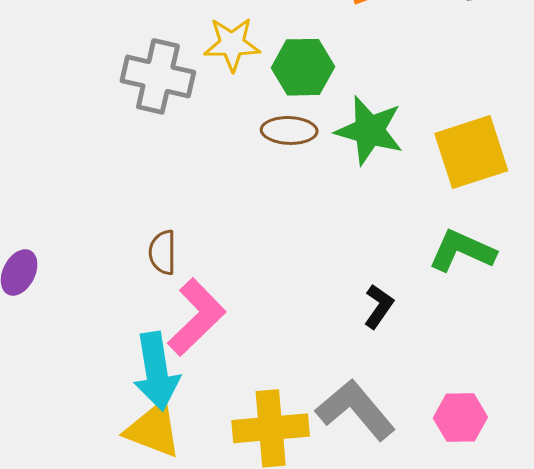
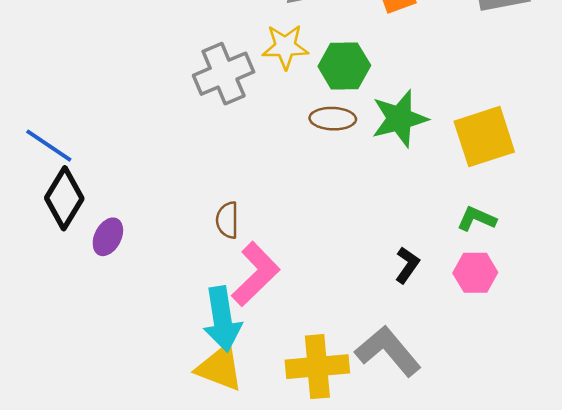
gray cross: (158, 76) -> (224, 74), turned -36
green star: (369, 130) -> (400, 119), turned -30
green L-shape: (462, 251) -> (477, 219), size x0.7
pink hexagon: (460, 418) -> (475, 273), moved

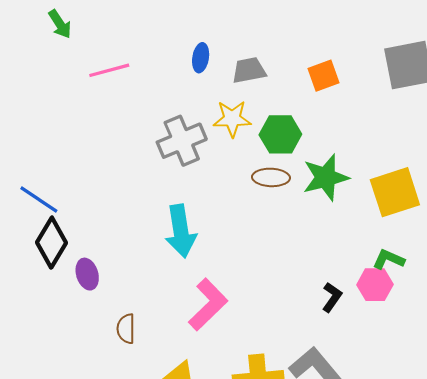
brown semicircle: (227, 220) -> (126, 329), moved
purple ellipse: (108, 237) -> (87, 274), turned -44
pink hexagon: (475, 273) -> (375, 285), moved
cyan arrow: (222, 319) -> (181, 231), moved

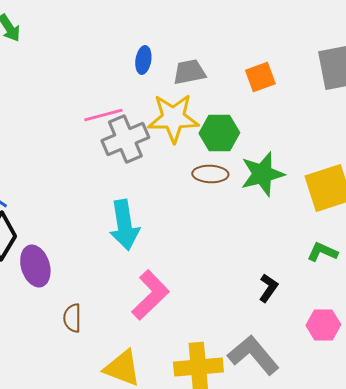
pink line: (109, 70) -> (103, 115), moved
yellow star: (232, 119) -> (173, 118), size x1.4
purple ellipse: (87, 274) -> (35, 266), size x1.4
pink hexagon: (375, 285) -> (323, 325), moved

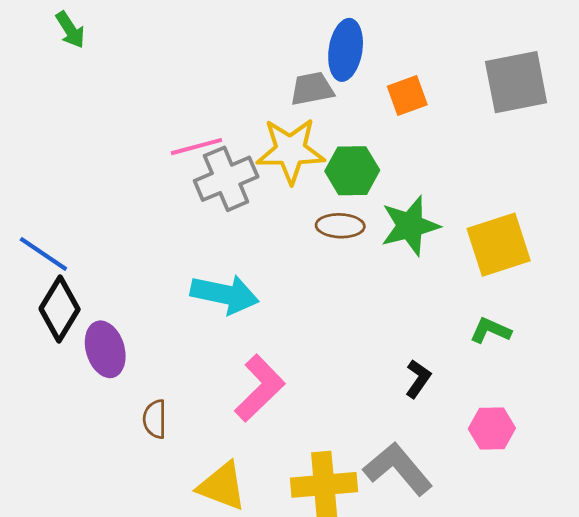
blue ellipse: (143, 60) -> (346, 50), moved, size x1.6
cyan arrow: (124, 225) -> (225, 294), turned -69

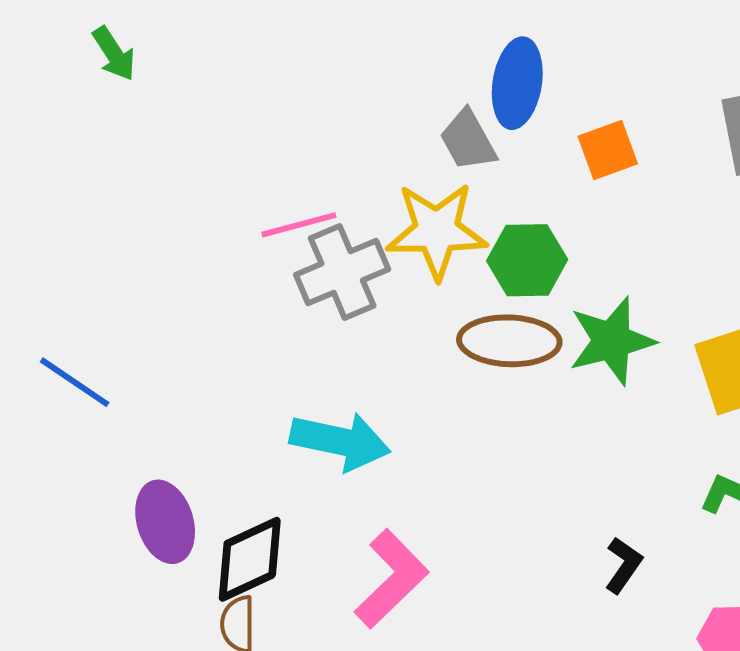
gray trapezoid: (312, 89) -> (468, 140), turned -108
brown ellipse: (340, 226) -> (509, 341), size x1.4
black diamond: (60, 309) -> (250, 559), moved, turned 34

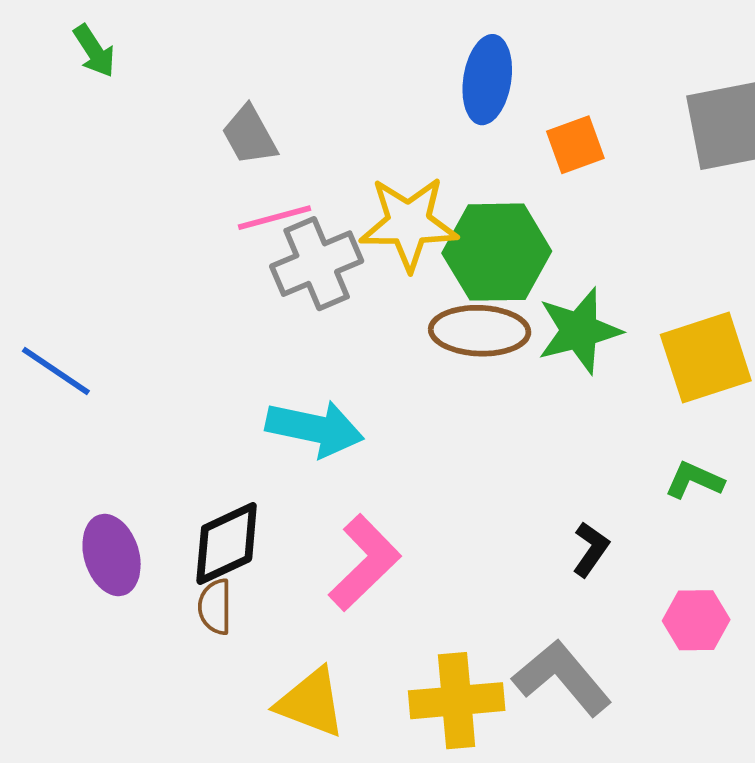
gray trapezoid: (468, 140) -> (250, 135), moved
green hexagon: (527, 260) -> (497, 252), size x1.4
purple ellipse: (165, 522) -> (112, 555), moved

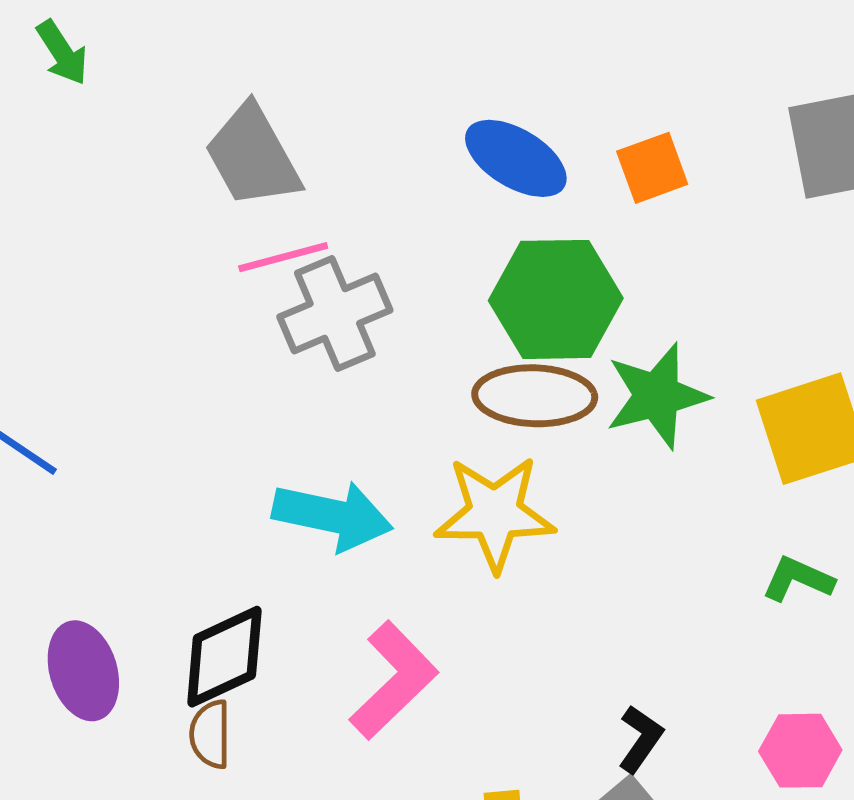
blue ellipse: (487, 80) -> (516, 158), moved, turned -68
gray trapezoid: (250, 135) -> (253, 156), size x1.4
yellow star: (409, 223) -> (495, 513), moved
black L-shape: (591, 549) -> (640, 739), moved

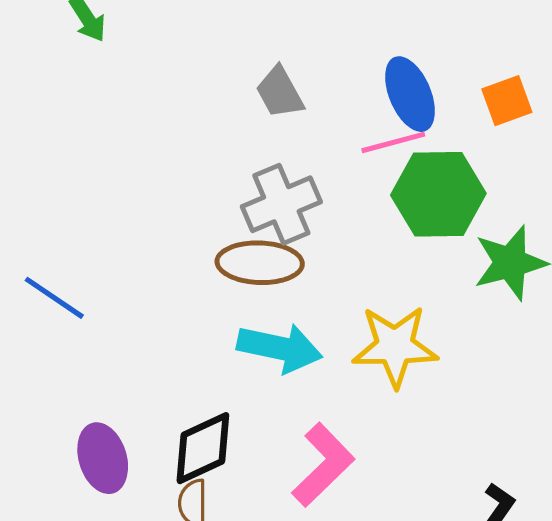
gray trapezoid: (253, 156) -> (280, 92), moved, size x0.7
blue ellipse: (516, 158) -> (410, 94), turned 36
pink line: (283, 257) -> (393, 142), moved
brown ellipse: (535, 396) -> (260, 263), moved

